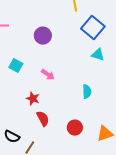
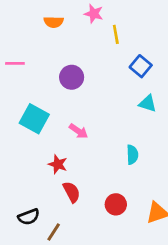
blue square: (93, 28) -> (141, 66), size x0.7
cyan square: (16, 66) -> (34, 119), size x1.5
black semicircle: (12, 137) -> (29, 217), turned -49

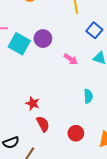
cyan square: (34, 119) -> (19, 44), moved
pink arrow: (78, 131) -> (71, 59), moved

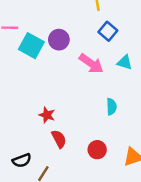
blue square: (94, 30) -> (108, 31), moved
pink arrow: (71, 59) -> (91, 64), size x1.5

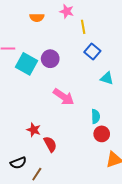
pink arrow: (91, 64) -> (64, 97), moved
red star: (47, 115) -> (34, 130), moved
red circle: (97, 150) -> (102, 134), moved

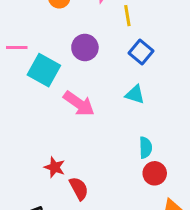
purple circle: (50, 59) -> (85, 47), moved
cyan triangle: (107, 78) -> (135, 94), moved
pink arrow: (64, 97) -> (79, 104), moved

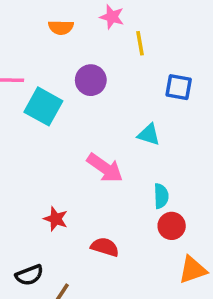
blue square: (141, 52) -> (179, 87), moved, turned -30
pink arrow: (79, 104) -> (105, 168), moved
red semicircle: (79, 189) -> (105, 247), moved, turned -45

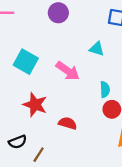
cyan square: (43, 106) -> (26, 62), moved
red star: (56, 219) -> (35, 105), size x1.5

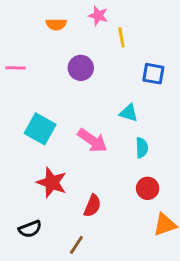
cyan semicircle: (105, 90) -> (142, 148), moved
red semicircle: (68, 123) -> (92, 206), turned 96
brown line: (39, 155) -> (76, 245), moved

